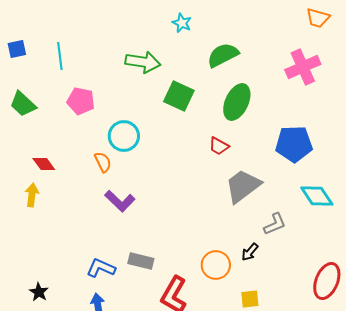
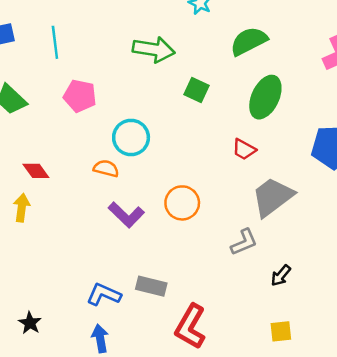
green square: (179, 96) -> (196, 90), size x0.7
orange semicircle: (103, 162) -> (106, 168), turned -50
gray L-shape: (275, 224) -> (244, 242), moved
orange circle: (216, 265) -> (182, 203), moved

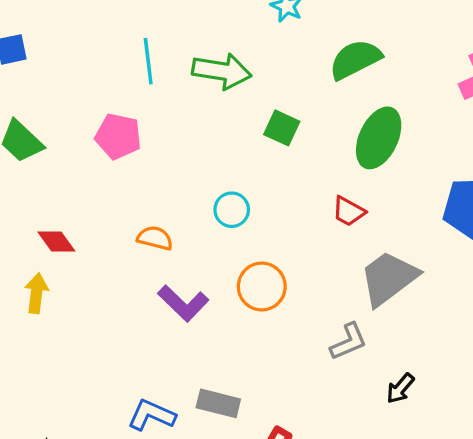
cyan line: (55, 42) -> (148, 61), moved
cyan circle: (131, 137) -> (232, 210), moved, size x0.7

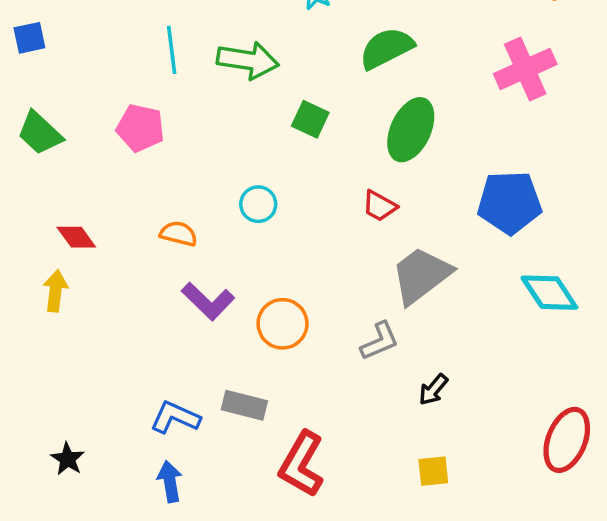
orange circle: (262, 287) -> (283, 324), moved

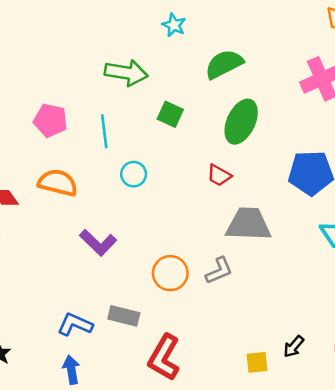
cyan line: (172, 50) -> (104, 131), moved
orange semicircle: (179, 234) -> (58, 183), moved, size x1.5
gray trapezoid: (421, 275) -> (248, 224), turned 39
orange circle: (283, 324) -> (170, 273), moved
black arrow: (433, 390) -> (294, 346), moved

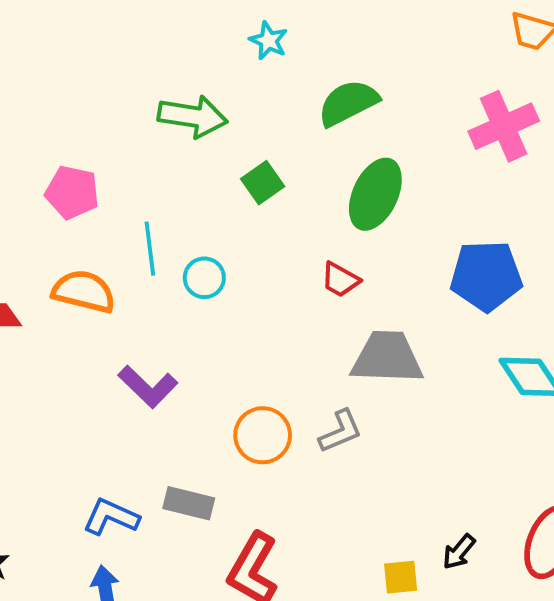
green square: (170, 114) -> (263, 183), turned 30
cyan line: (104, 131) -> (150, 249), moved

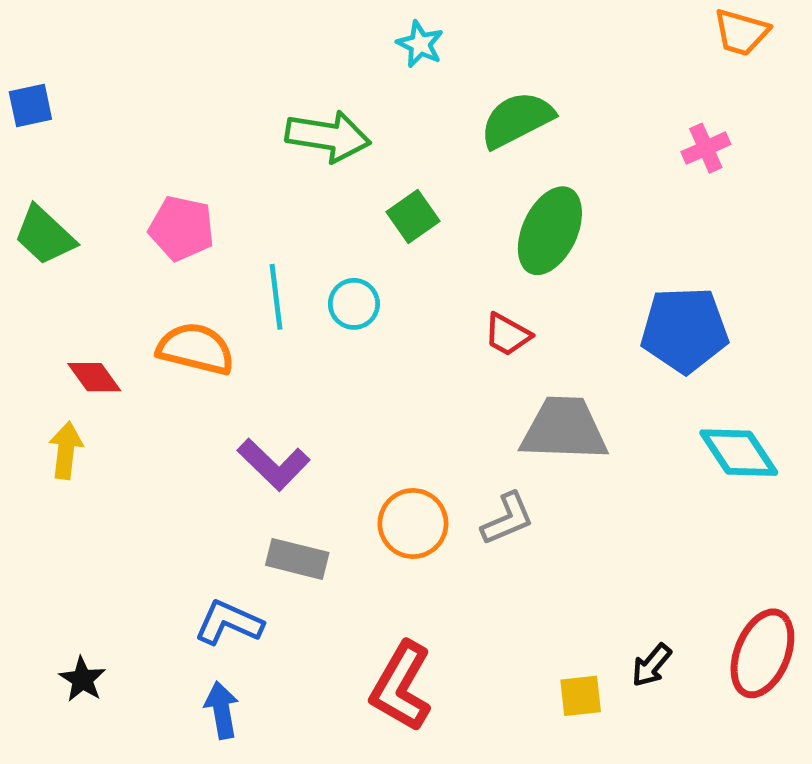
pink cross: (504, 126) -> (706, 148), size x0.6
cyan circle: (204, 278) -> (354, 304), moved
gray rectangle: (189, 503) -> (297, 559), moved

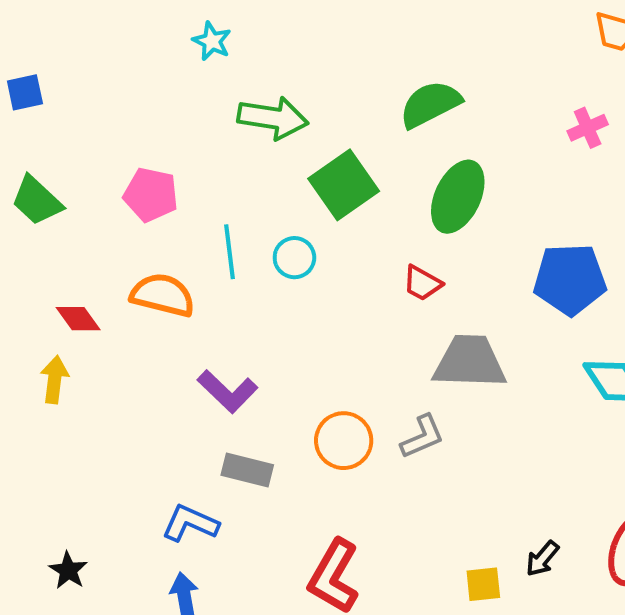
cyan star: (420, 44) -> (212, 41), moved
green square: (413, 217) -> (344, 185), size x1.6

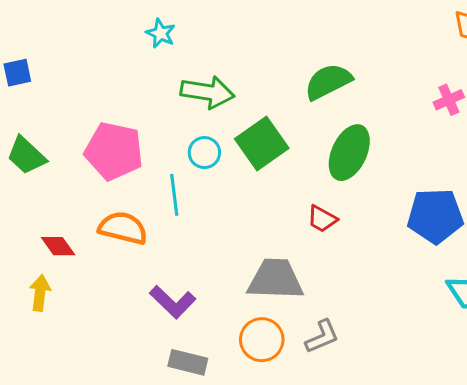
pink pentagon: (151, 195) -> (114, 151), size x1.4
cyan circle: (294, 258) -> (204, 153), moved
gray trapezoid: (470, 362) -> (275, 279), moved

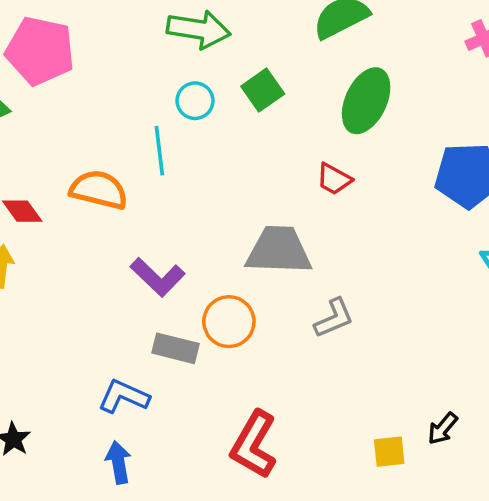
green square: (262, 144) -> (263, 90), size x0.7
pink pentagon: (114, 151) -> (40, 51), moved
orange circle: (262, 340) -> (229, 322), moved

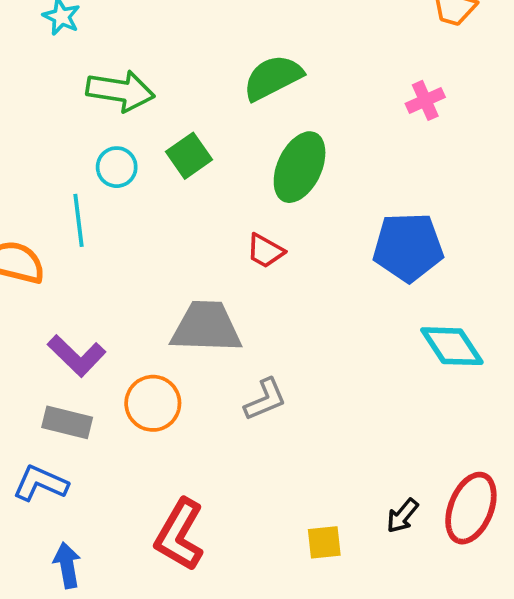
gray rectangle: (175, 348) -> (67, 422), moved
black arrow: (443, 429) -> (402, 516), moved
blue arrow: (118, 462) -> (67, 565), moved

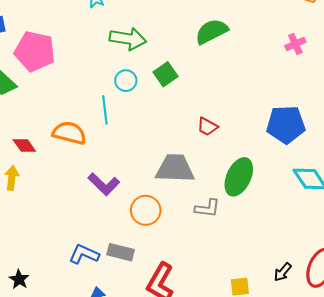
green ellipse: (300, 167) -> (239, 177), moved
gray L-shape: (265, 399) -> (207, 208), turned 30
gray rectangle: (67, 422) -> (121, 252), moved

